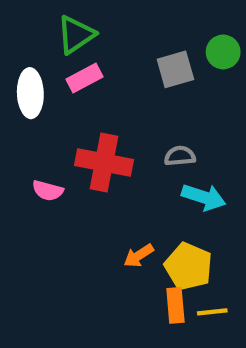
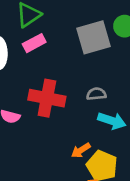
gray square: (175, 69) -> (93, 37), size x1.4
orange arrow: (139, 256) -> (81, 150), moved

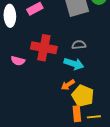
cyan arrow: (112, 121) -> (74, 64), moved

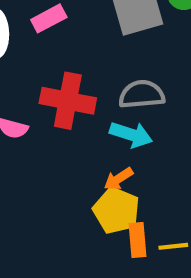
gray semicircle: (79, 45) -> (142, 94), size x1.5
yellow pentagon: (83, 96) -> (116, 210), moved

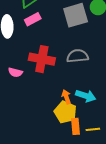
cyan arrow: (131, 135) -> (86, 96), moved
orange arrow: (118, 179) -> (66, 97), turned 104

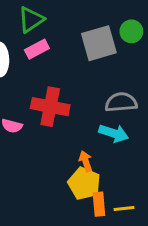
gray semicircle: (78, 56) -> (121, 102), moved
cyan arrow: (86, 96) -> (114, 133), moved

